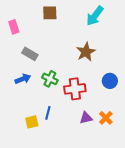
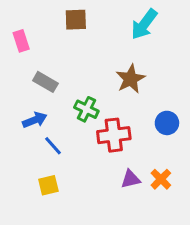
green cross: (50, 79) -> (86, 109), moved
blue line: (48, 113) -> (53, 146), moved, turned -56

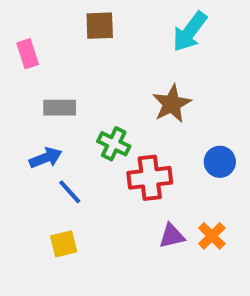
gray rectangle: (45, 82) -> (60, 108), turned -30

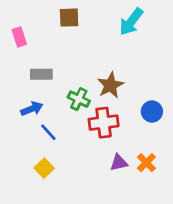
brown star: (172, 104) -> (110, 85), moved
yellow square: (64, 244) -> (44, 168), turned -30

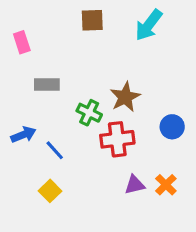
brown square: (69, 18) -> (92, 20), moved
blue arrow: (32, 109) -> (23, 135), moved

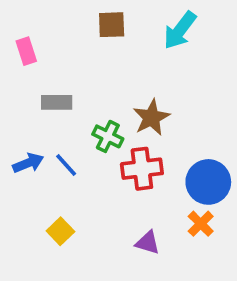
blue circle: (172, 127) -> (208, 182), moved, size x1.5
blue line: (55, 150) -> (66, 165), moved
purple triangle: (135, 185) -> (148, 243), moved, turned 30

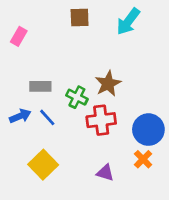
pink rectangle: (26, 51) -> (19, 36), turned 48
gray rectangle: (57, 102) -> (40, 86), moved
yellow square: (60, 231) -> (43, 165), size x1.5

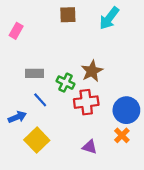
blue arrow: (20, 116) -> (17, 117), moved

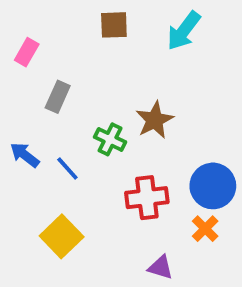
gray rectangle: (34, 73) -> (58, 97), moved, turned -66
red cross: (86, 102) -> (147, 198), moved
blue arrow: (17, 117) -> (25, 155), moved, turned -120
purple triangle: (90, 147) -> (160, 267), moved

